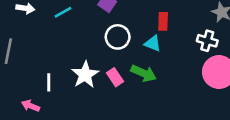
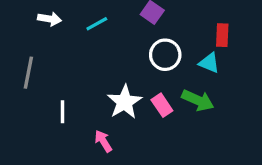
white line: (49, 82) -> (63, 112), moved
pink arrow: (31, 106) -> (103, 141), moved, turned 36

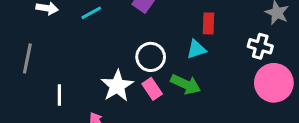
white circle: (165, 55) -> (151, 57), moved
cyan triangle: (209, 63) -> (196, 49), turned -40

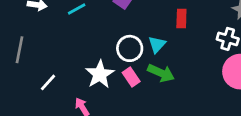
cyan triangle: (196, 49) -> (157, 44), moved, turned -30
white line: (59, 95) -> (48, 82), turned 42

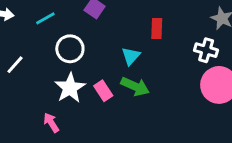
white circle: (130, 48) -> (70, 49), moved
white line: (48, 82) -> (15, 65), moved

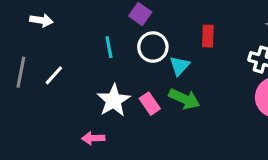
cyan line: (45, 18) -> (109, 47), moved, turned -72
white circle: (70, 49) -> (153, 47), moved
pink arrow: (51, 123) -> (93, 138), turned -60

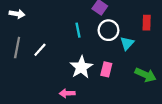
white arrow: (41, 20) -> (17, 14), moved
green arrow: (184, 99) -> (145, 75), moved
pink rectangle: (150, 104) -> (106, 69), turned 48

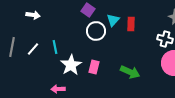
white arrow: (17, 14) -> (33, 15), moved
cyan line: (78, 30) -> (55, 47), moved
cyan triangle: (127, 43) -> (113, 20), moved

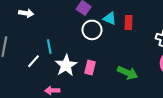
cyan triangle: (113, 20) -> (110, 18), turned -48
white line: (33, 49) -> (34, 61), moved

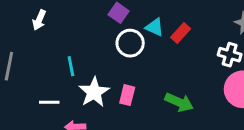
white arrow: (26, 13) -> (39, 20), turned 104
red rectangle: (129, 23) -> (181, 33), turned 40
white line: (34, 61) -> (49, 102), moved, turned 48

